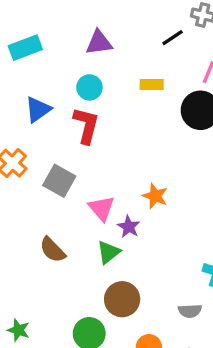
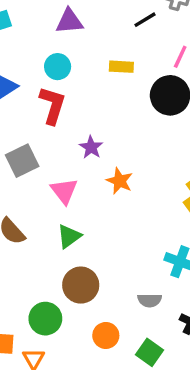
gray square: (59, 181) -> (22, 161), turned 32
purple star: (129, 227) -> (91, 147), moved

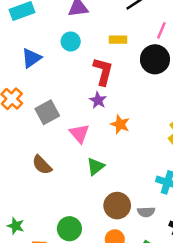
red L-shape: (52, 105) -> (103, 71), moved
green triangle: (69, 236) -> (96, 167), moved
brown circle: (81, 285) -> (117, 206), moved

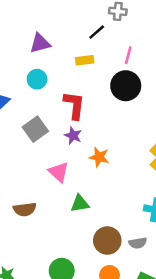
yellow rectangle: (118, 40) -> (85, 60), moved
gray square: (47, 112) -> (35, 129), moved
brown semicircle: (42, 165) -> (25, 209), turned -45
green triangle: (96, 167) -> (80, 204), turned 36

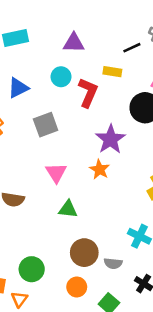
red L-shape: (74, 105) -> (88, 93), moved
purple star: (73, 136) -> (110, 139), moved, size x1.6

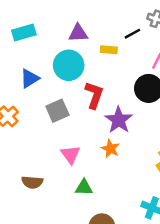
yellow rectangle: (112, 72) -> (109, 50), moved
cyan circle: (61, 77) -> (69, 65), size x1.6
red L-shape: (88, 93) -> (94, 95), moved

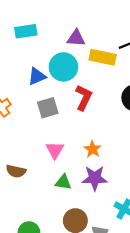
yellow rectangle: (109, 50) -> (103, 57), size x1.6
blue triangle: (30, 78) -> (37, 76), moved
purple star: (119, 120) -> (95, 178), moved, turned 30

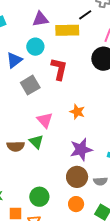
cyan circle: (63, 67) -> (35, 47), size x0.7
purple star: (95, 178) -> (81, 150), moved
green triangle: (63, 182) -> (36, 142), moved, turned 49

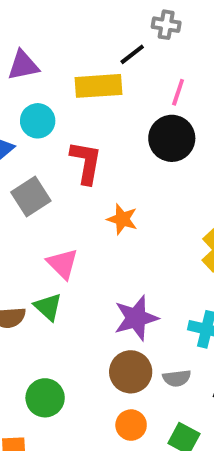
purple triangle: (40, 19) -> (23, 65), moved
orange star: (77, 112) -> (122, 219), moved
green circle: (39, 197) -> (45, 398), moved

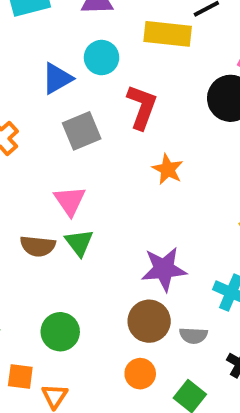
pink triangle: (63, 264) -> (70, 201), moved

